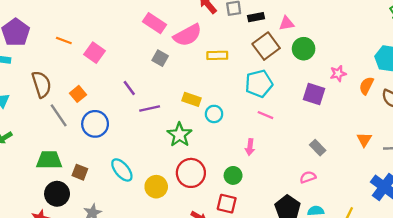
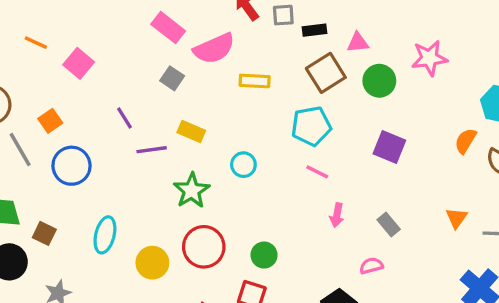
pink star: (338, 74) -> (429, 58), moved, size x1.5
yellow rectangle: (191, 99) -> (191, 132), moved
pink arrow: (250, 147) -> (337, 215), moved
cyan ellipse: (122, 170) -> (105, 235), turned 50

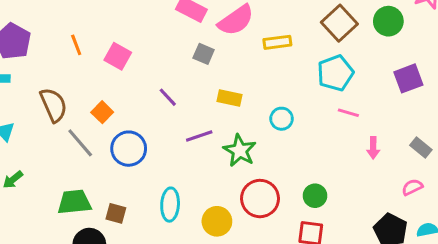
orange line: (36, 43) -> (76, 45), turned 55
purple square: (389, 147) -> (408, 78), turned -32
purple line: (152, 150) -> (199, 136), moved

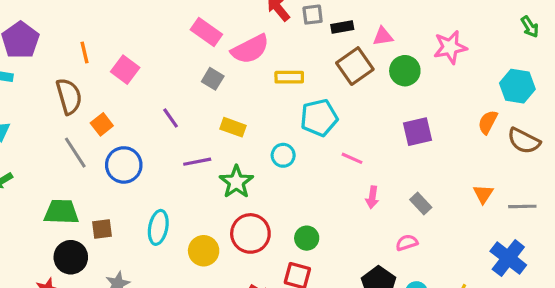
cyan pentagon: (335, 73) -> (319, 118), moved
brown semicircle: (54, 105) -> (69, 96), moved
brown square: (116, 213) -> (102, 229), turned -30

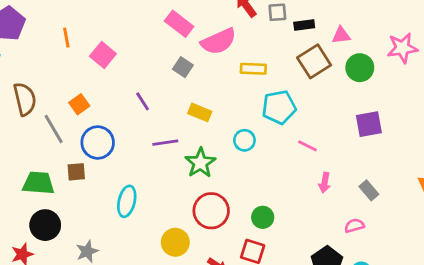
brown semicircle: (69, 96) -> (25, 99), moved
brown square: (102, 229) -> (76, 172), moved
yellow circle: (204, 251) -> (175, 242), moved

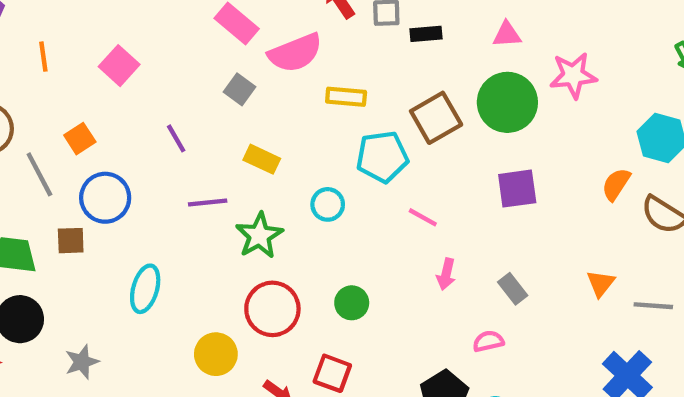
pink triangle: (341, 35) -> (507, 35), moved
orange line: (66, 38) -> (43, 57), moved
brown square: (314, 61) -> (436, 118), moved
green circle: (360, 68) -> (507, 102), size x1.4
green circle: (263, 217) -> (352, 303), moved

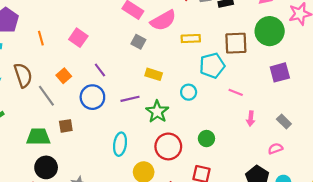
brown square: (436, 118) -> (236, 43), turned 35
purple line: (176, 138) -> (100, 70), moved
blue circle: (105, 198) -> (92, 97), moved
cyan ellipse: (145, 289) -> (120, 144), moved

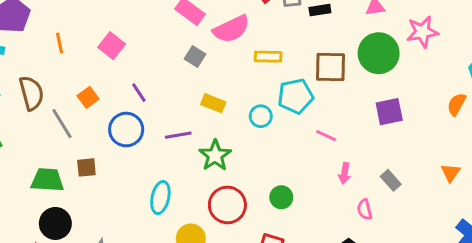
cyan circle: (189, 92) -> (261, 116), moved
pink semicircle: (275, 149) -> (365, 210), moved, turned -88

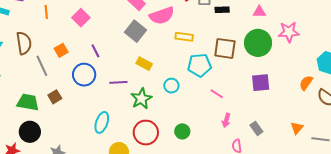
gray square: (195, 56) -> (135, 31), size x1.5
cyan circle: (261, 116) -> (171, 86), moved
brown square: (86, 167) -> (55, 97), turned -32

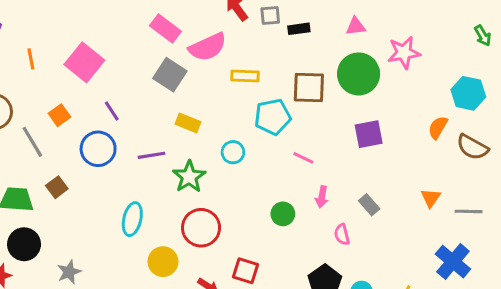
pink square: (81, 18) -> (84, 62), size x1.4
green circle: (182, 131) -> (283, 214), moved

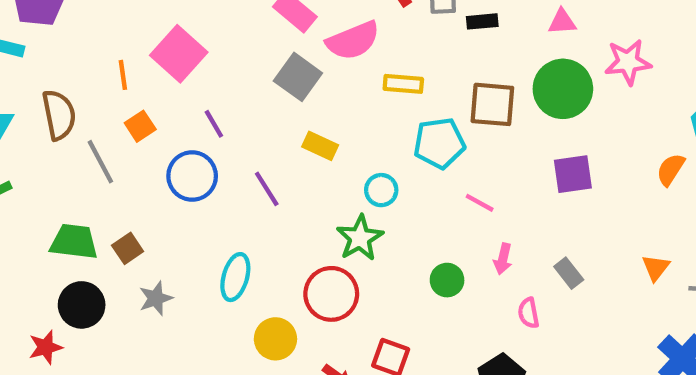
orange line: (31, 59) -> (123, 75), moved
purple line: (152, 155) -> (267, 189), turned 64
green star: (189, 177) -> (360, 238), moved
brown square: (57, 187) -> (128, 248), moved
gray star: (69, 272) -> (156, 298), moved

